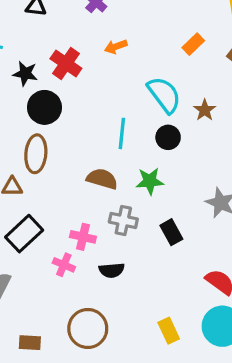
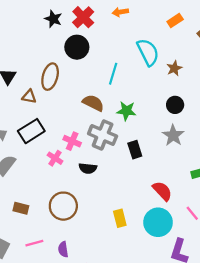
black circle: (44, 107) -> (77, 47), moved
black circle: (168, 137) -> (175, 105), moved
gray cross: (123, 220) -> (103, 135), size x1.4

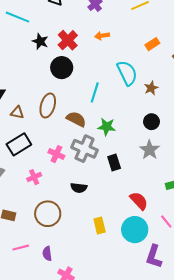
brown ellipse: (50, 77) -> (48, 106), moved
pink cross: (55, 158) -> (34, 177), moved, turned 32
black semicircle: (88, 168) -> (79, 188), moved

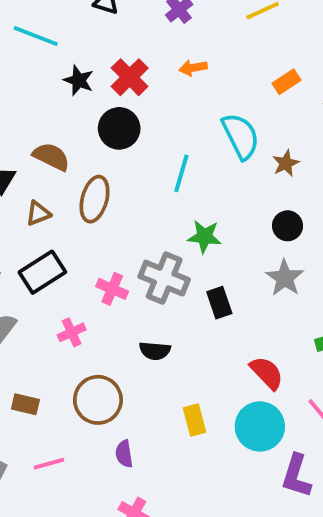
brown triangle: (17, 113) -> (38, 213), turned -32
brown semicircle: (76, 119) -> (51, 157), moved
purple semicircle: (47, 254) -> (124, 454), moved

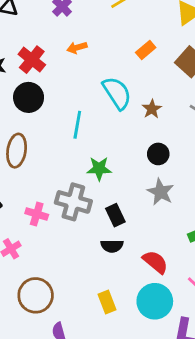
black semicircle: (155, 351) -> (112, 246), moved

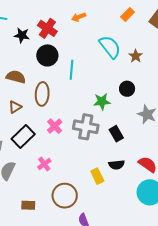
cyan line: (77, 125) -> (71, 70), moved
black circle: (158, 154) -> (127, 89), moved
pink cross: (37, 214) -> (55, 126), moved, turned 35
black semicircle: (112, 246) -> (117, 165), moved
yellow rectangle: (107, 302) -> (97, 176), moved

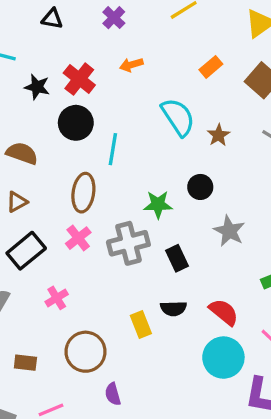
brown ellipse: (42, 94) -> (83, 193), moved
gray cross: (86, 127) -> (128, 243), turned -30

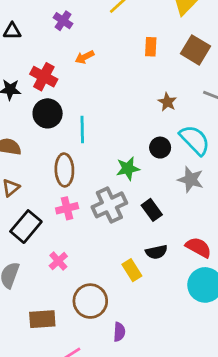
orange rectangle: (211, 67) -> (151, 47), turned -36
cyan semicircle: (178, 117) -> (195, 140), moved
pink cross: (78, 238) -> (67, 208), turned 35
brown rectangle: (25, 363) -> (42, 319), size x1.4
purple semicircle: (113, 394) -> (119, 332), turned -150

